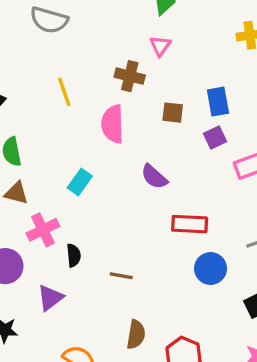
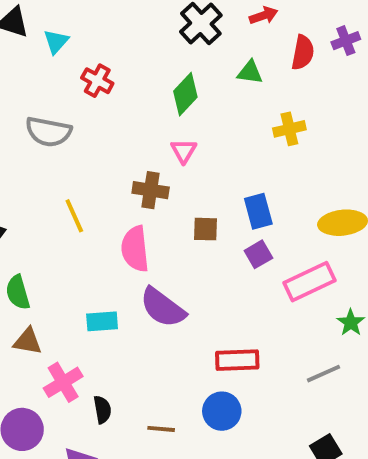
purple semicircle: (154, 177) -> (163, 308), moved, size x1.4
cyan rectangle: (80, 182) -> (102, 321), turned 55
blue circle: (211, 269) -> (222, 411), moved

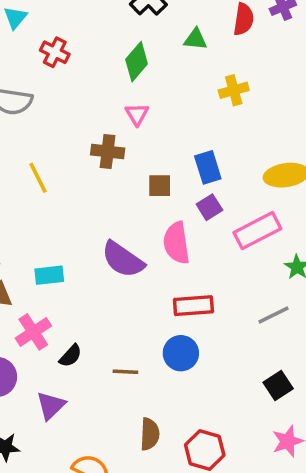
pink semicircle: (135, 249) -> (176, 243), moved
cyan rectangle: (102, 321) -> (49, 275), moved
black semicircle: (102, 410) -> (71, 356), turned 55

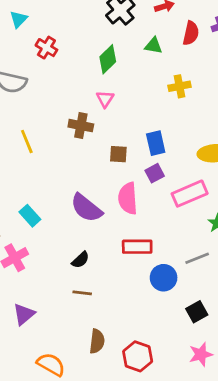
cyan rectangle: (49, 275) -> (30, 216), turned 50
blue circle: (181, 353) -> (164, 278), moved
black semicircle: (71, 356) -> (81, 260), moved

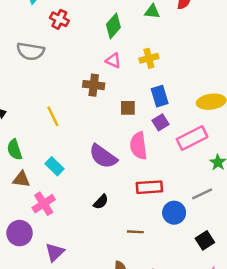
yellow cross: (180, 86) -> (149, 58), moved
pink triangle: (105, 99) -> (113, 61), turned -35
yellow line: (27, 142) -> (53, 116), moved
brown line: (82, 293) -> (135, 232), moved

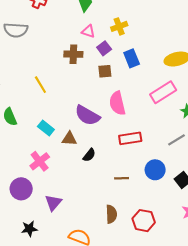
purple square: (160, 122) -> (104, 48), moved
brown triangle: (21, 179) -> (69, 139), moved
blue circle: (174, 213) -> (155, 170), moved

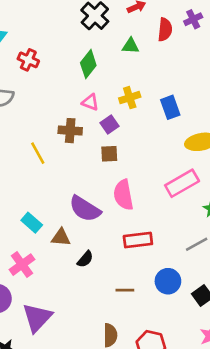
blue rectangle: (132, 58) -> (170, 107), moved
yellow line: (40, 85) -> (38, 153), moved
purple triangle: (53, 203) -> (37, 318), size x1.4

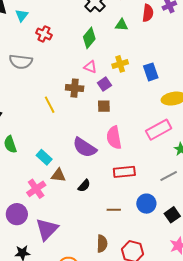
brown triangle: (61, 237) -> (58, 175), moved

